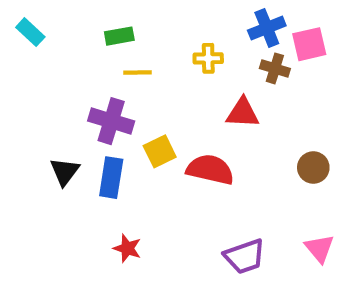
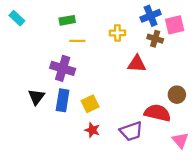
yellow square: (160, 151) -> (90, 104), moved
red semicircle: (210, 170) -> (157, 113), moved
red star: (127, 248) -> (92, 130), moved
purple trapezoid: (245, 256) -> (131, 131), moved

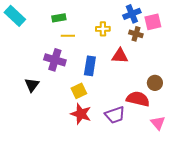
cyan rectangle: (17, 18) -> (15, 16), size x1.5
blue rectangle: (63, 100) -> (90, 66), moved
red star: (92, 130) -> (81, 114), size x1.5

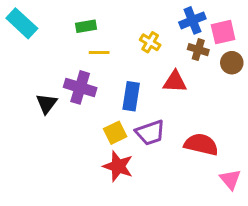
yellow cross: (103, 29) -> (150, 42), turned 32
brown circle: (155, 83) -> (232, 63), moved
black triangle: (32, 85) -> (47, 104), moved
purple trapezoid: (115, 115) -> (150, 133), moved

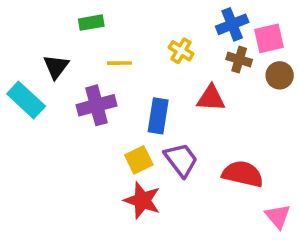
cyan rectangle: (22, 23) -> (26, 100), moved
green rectangle: (86, 26) -> (91, 23), moved
purple cross: (80, 87) -> (97, 105), turned -32
black triangle: (47, 104) -> (56, 67), moved
purple trapezoid: (150, 133) -> (181, 160), turned -108

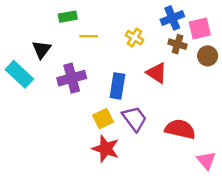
yellow line: (119, 63) -> (89, 36), moved
red triangle: (211, 98) -> (157, 73), turned 30

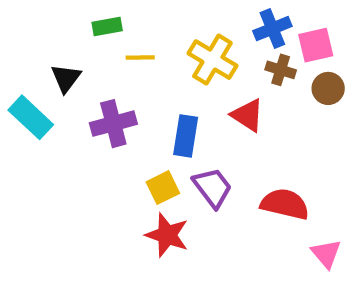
yellow cross: (134, 38) -> (212, 60), size x1.6

